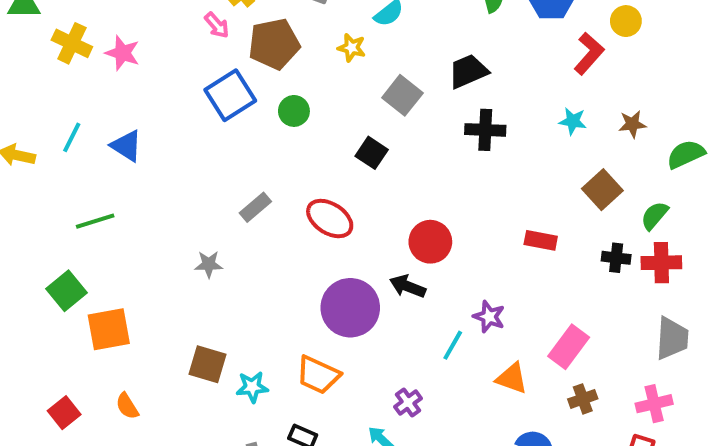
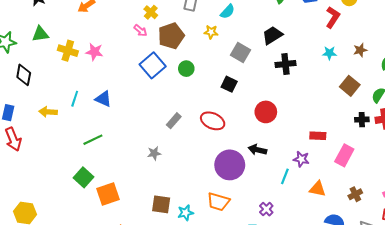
red rectangle: (541, 240) -> (318, 136), moved
red circle: (430, 242) -> (266, 112), moved
pink rectangle: (569, 347) -> (344, 155), moved

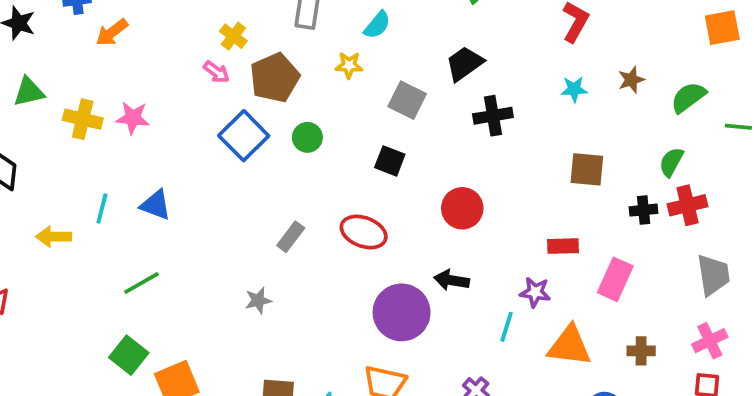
brown square: (350, 86) -> (587, 169), moved, turned -30
orange triangle: (318, 189) -> (569, 346), size x1.4
brown cross: (355, 194) -> (641, 351), turned 32

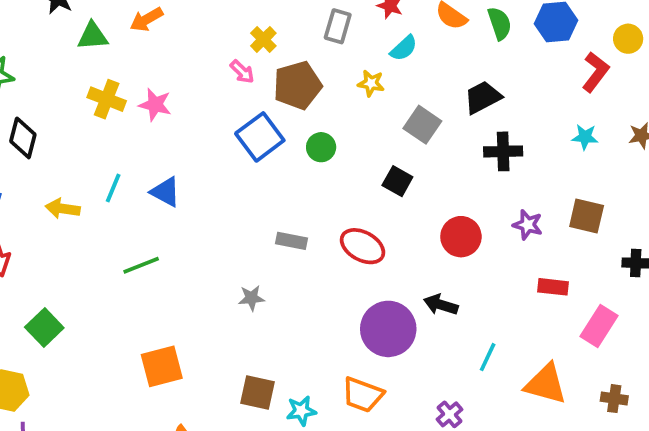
green triangle: (29, 92) -> (93, 36), moved
gray rectangle: (291, 237) -> (291, 241), turned 56
purple star: (535, 292) -> (528, 225), moved
green square: (129, 355) -> (44, 328), moved

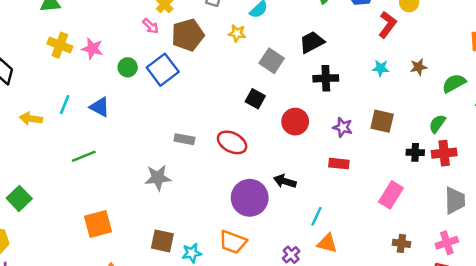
green circle: (321, 147) -> (128, 67), moved
red circle: (461, 237) -> (295, 122), moved
red rectangle: (553, 287) -> (339, 164), moved
gray star: (251, 298) -> (158, 178), size x1.5
orange triangle: (546, 384) -> (327, 243), moved, size x0.7

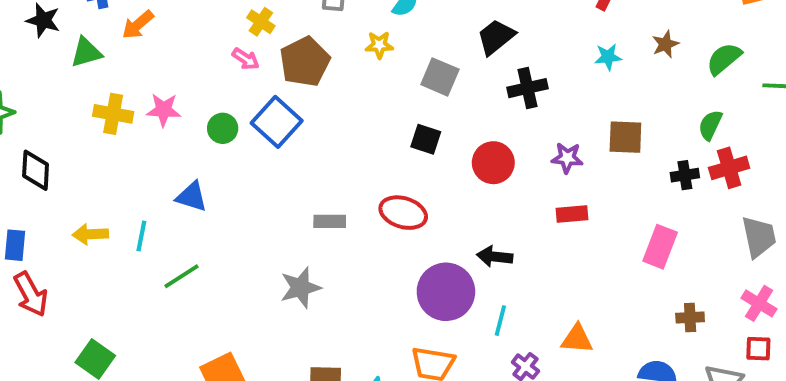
cyan line: (65, 105) -> (141, 236), moved
cyan line: (316, 216) -> (500, 321), moved
pink cross: (447, 243) -> (759, 303), turned -30

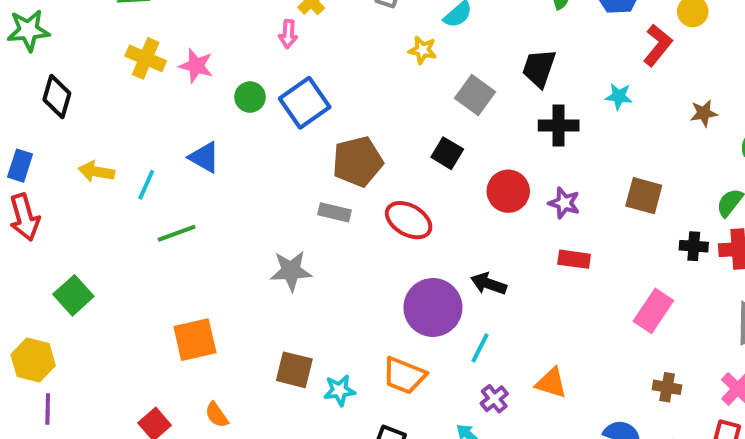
black trapezoid: (496, 37) -> (539, 68), turned -45
cyan star: (608, 57) -> (619, 96), moved
pink arrow: (246, 59) -> (288, 34), turned 48
brown pentagon: (305, 62) -> (358, 162), moved
purple star: (567, 158) -> (564, 203), moved

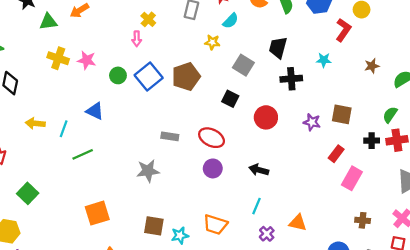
brown pentagon: (358, 162) -> (186, 77), moved
purple star: (564, 203) -> (312, 122), moved
red rectangle: (574, 259) -> (336, 154), moved, turned -56
purple circle: (433, 307) -> (213, 168), moved, size x0.6

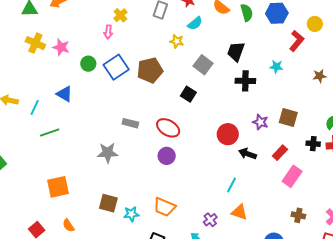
red circle: (266, 117) -> (228, 134), moved
black arrow: (259, 170) -> (248, 154), moved
cyan line: (257, 206) -> (232, 185), moved

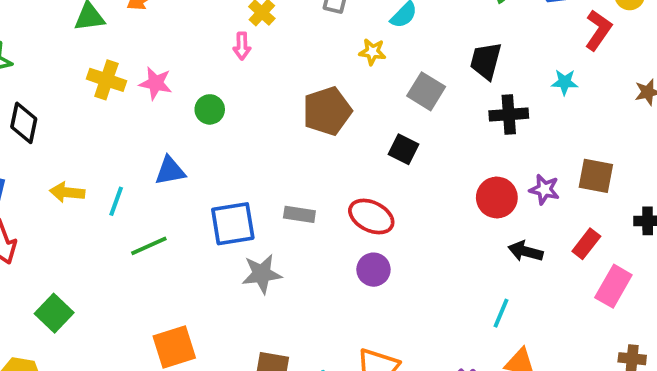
blue square: (116, 67) -> (233, 224), moved, turned 30
blue triangle: (64, 94) -> (170, 171), turned -36
red circle: (228, 134) -> (497, 198), moved

